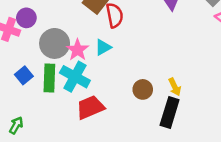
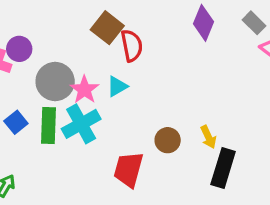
cyan cross: (75, 77) -> (81, 124), turned 32
red trapezoid: (90, 107) -> (128, 170), moved, turned -52
black rectangle: (170, 112) -> (223, 168), moved

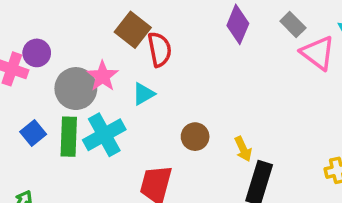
pink star: (84, 90) -> (103, 76), moved
brown circle: (168, 140) -> (195, 137), moved

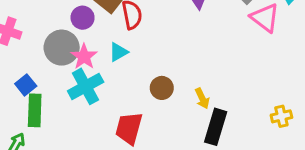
purple circle: (37, 53) -> (83, 18), moved
pink star: (103, 76) -> (84, 57), moved
green rectangle: (69, 137) -> (35, 110), moved

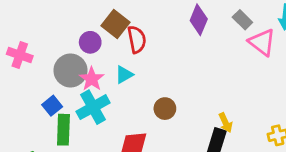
blue square: (26, 85) -> (52, 106), moved
yellow arrow: (202, 98) -> (226, 123), moved
green rectangle: (35, 110) -> (63, 130), moved

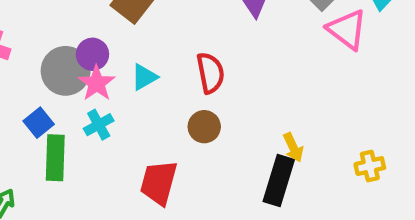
red semicircle: (137, 39) -> (210, 73), moved
purple circle: (90, 42) -> (92, 54), moved
cyan cross: (93, 107) -> (99, 125), size x0.6

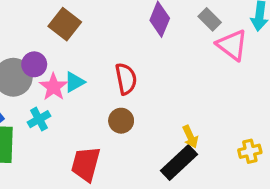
pink star: (97, 83) -> (53, 87), moved
black rectangle: (279, 181) -> (179, 163), turned 30

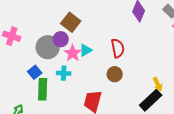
brown square: (65, 24) -> (71, 22), moved
cyan cross: (39, 119) -> (64, 73), turned 32

